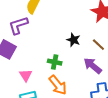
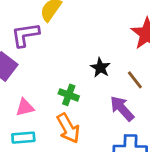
pink triangle: (26, 75) -> (25, 107), turned 40

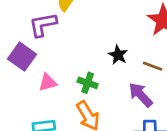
brown line: (135, 80) -> (152, 66), turned -30
pink triangle: (25, 107) -> (48, 82), moved

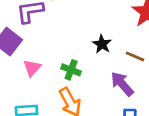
pink triangle: (48, 82) -> (32, 68), turned -36

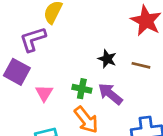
purple arrow: (122, 84) -> (110, 94), moved

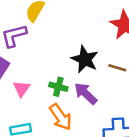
black star: (107, 59) -> (85, 59), size x1.5

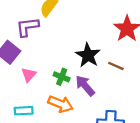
orange arrow: (61, 117) -> (60, 104), turned -40

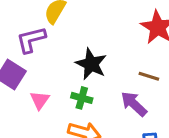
black star: (88, 55) -> (91, 64), moved
purple arrow: (85, 86) -> (134, 104), moved

